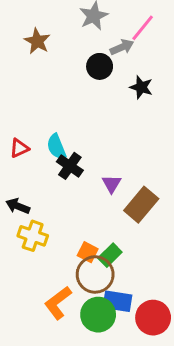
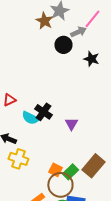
brown star: (37, 41) -> (44, 21), moved
cyan semicircle: (56, 147) -> (30, 118), moved, turned -42
brown rectangle: (141, 205) -> (93, 166), moved

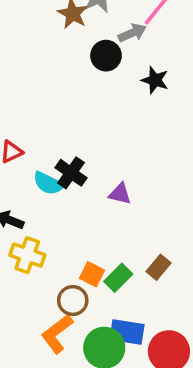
purple triangle: (71, 124) -> (120, 194), turned -48
brown rectangle: (93, 166) -> (158, 267), size x0.6
brown circle: (60, 185) -> (73, 301), moved, size x0.7

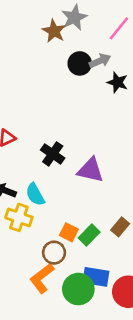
gray arrow: (132, 33) -> (100, 61), moved
cyan semicircle: (48, 183) -> (35, 194), moved, turned 35
purple triangle: (120, 194) -> (90, 170), size x1.5

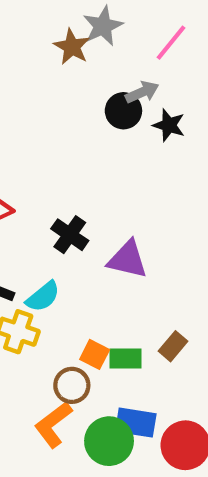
black circle: (80, 63) -> (123, 111), moved
cyan semicircle: (35, 194) -> (43, 297), turned -100
green rectangle: (89, 235) -> (126, 359), turned 45

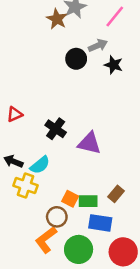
black circle: (123, 111) -> (76, 59), moved
blue rectangle: (136, 423) -> (100, 223), moved

